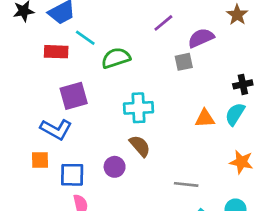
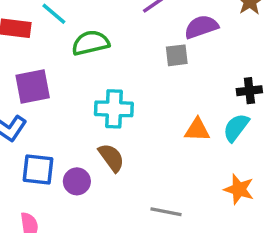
blue square: (72, 175) -> (38, 170), moved

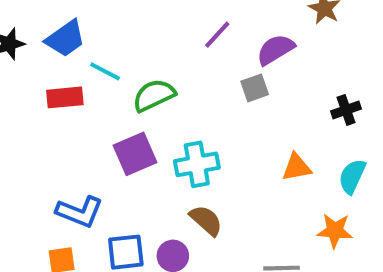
purple square: (33, 86) -> (135, 154), moved
cyan semicircle: (236, 128) -> (352, 176), moved
orange star: (239, 189) -> (335, 231), moved

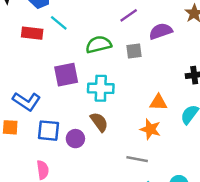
gray square: (255, 88) -> (134, 51), moved
green semicircle: (154, 95) -> (99, 44), moved
orange star: (335, 231) -> (150, 129), moved

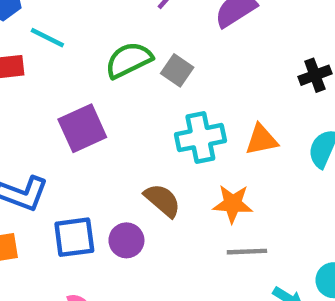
gray square: (134, 51) -> (177, 70), moved, turned -35
cyan cross: (101, 88) -> (200, 138), moved
orange star: (150, 129) -> (233, 204), moved

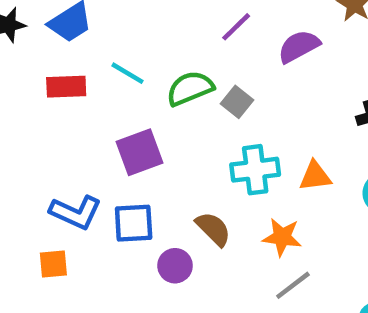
cyan line: (47, 38) -> (128, 73), moved
blue square: (74, 237) -> (134, 223), moved
gray line: (247, 252) -> (293, 285), turned -39

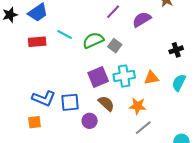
purple square: (140, 152) -> (98, 77), moved

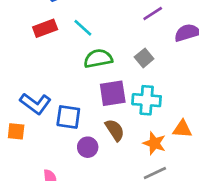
green semicircle: (93, 40) -> (98, 59), moved
red rectangle: (37, 42) -> (45, 28), turned -30
orange triangle: (151, 78) -> (182, 129), moved

